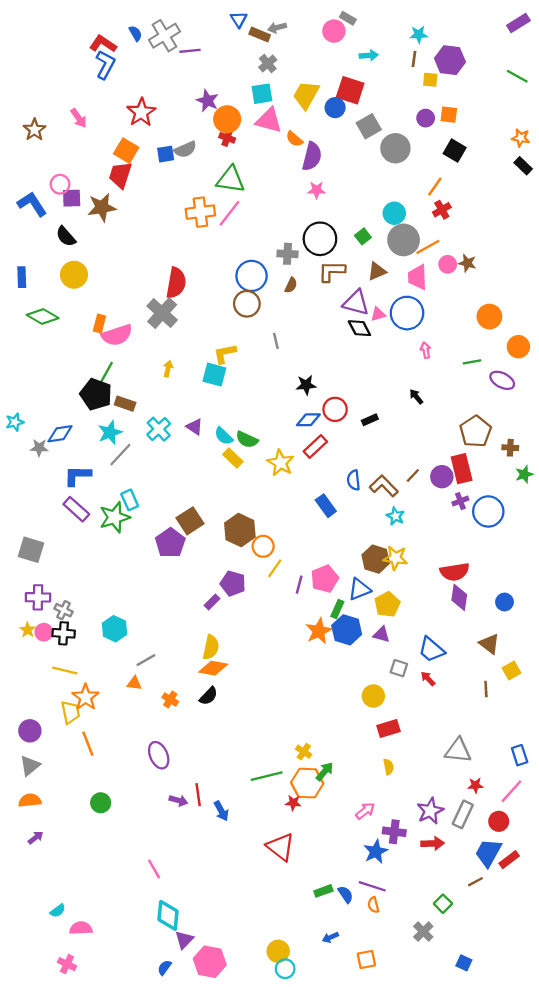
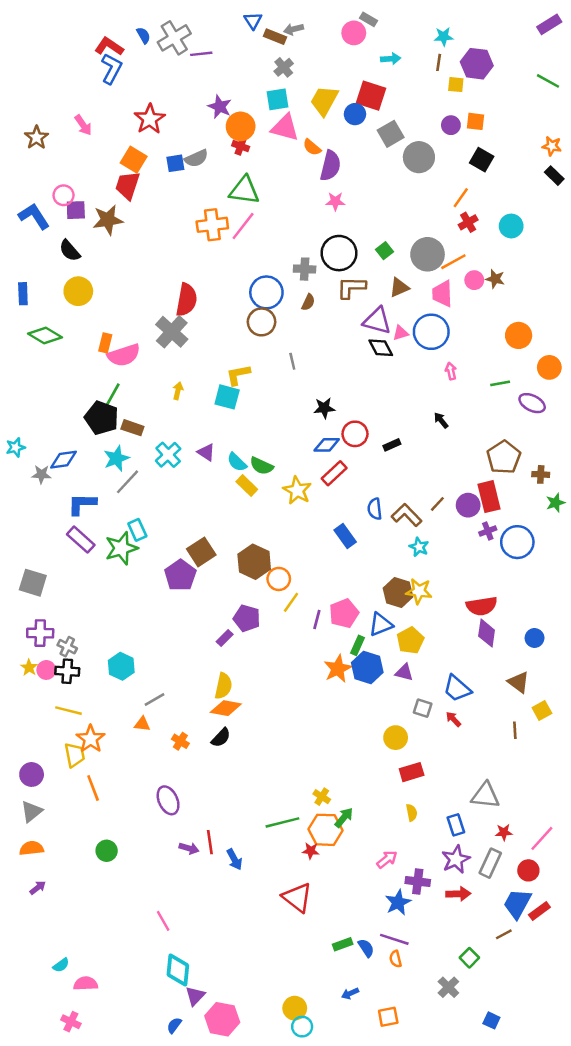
cyan circle: (394, 213) -> (511, 226), moved
blue rectangle: (520, 755) -> (456, 825), moved

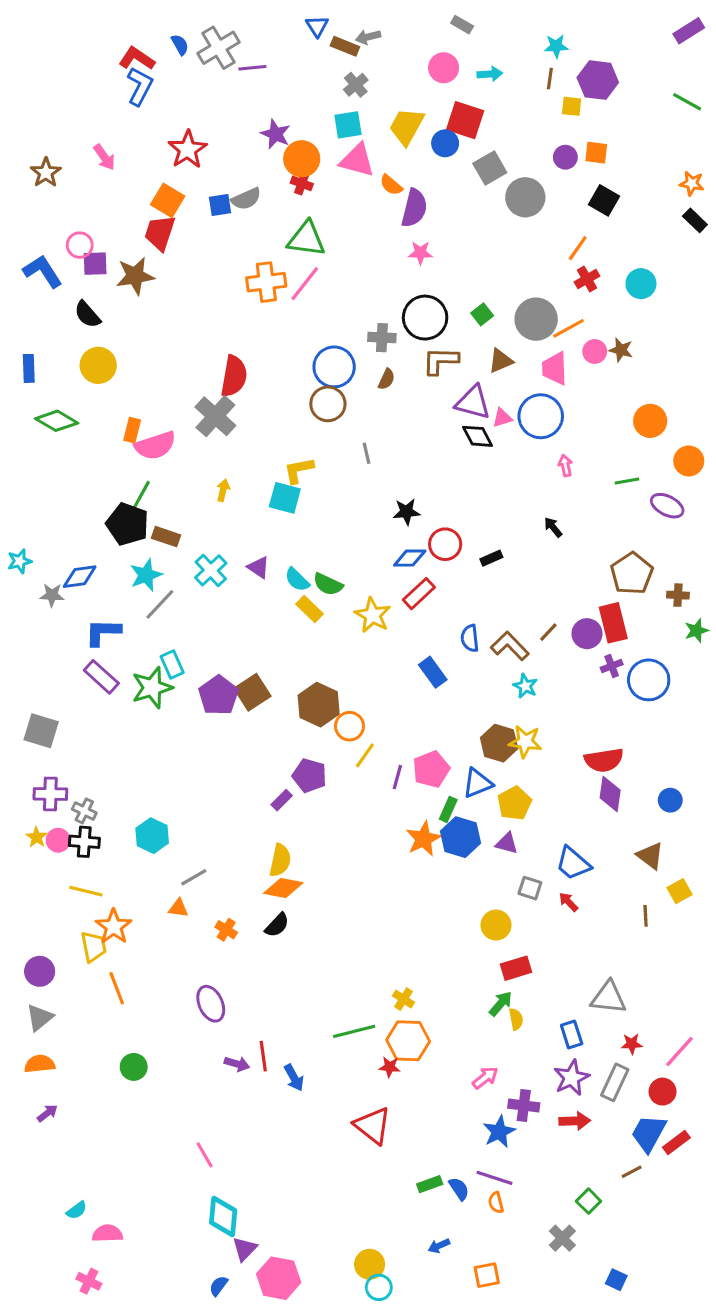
pink circle: (354, 33) -> (444, 68), moved
purple pentagon: (180, 575) -> (218, 695), moved
green arrow: (344, 818) -> (501, 1004), moved

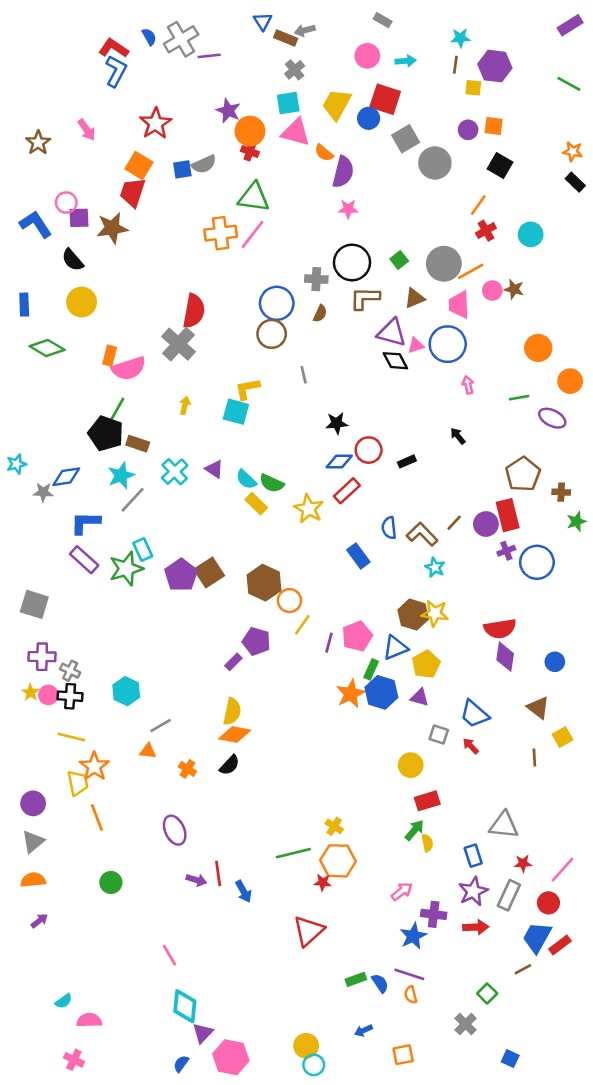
red triangle: (373, 1126) -> (309, 931), turned 40

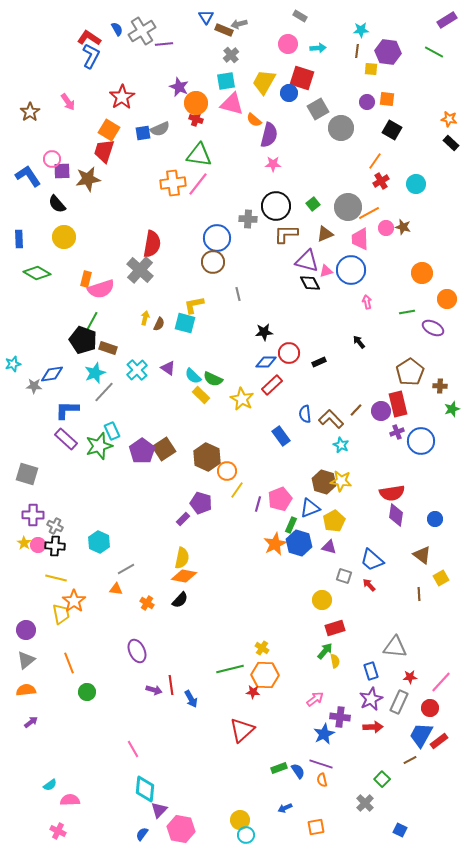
green line: (569, 84) -> (434, 52), moved
brown semicircle: (320, 314) -> (159, 324), moved
orange line: (97, 817) -> (69, 663), moved

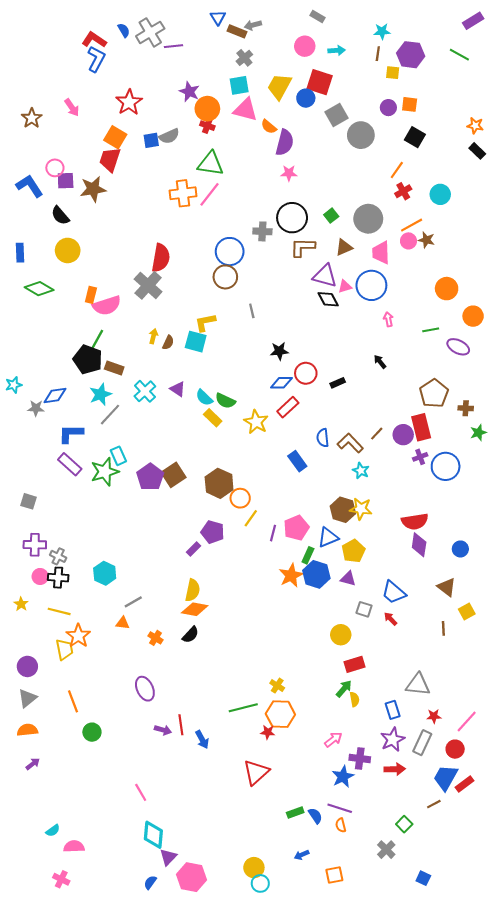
orange line: (369, 213) -> (412, 225), moved
gray square: (27, 474) -> (28, 501), size x0.7
yellow star: (24, 543) -> (21, 604), moved

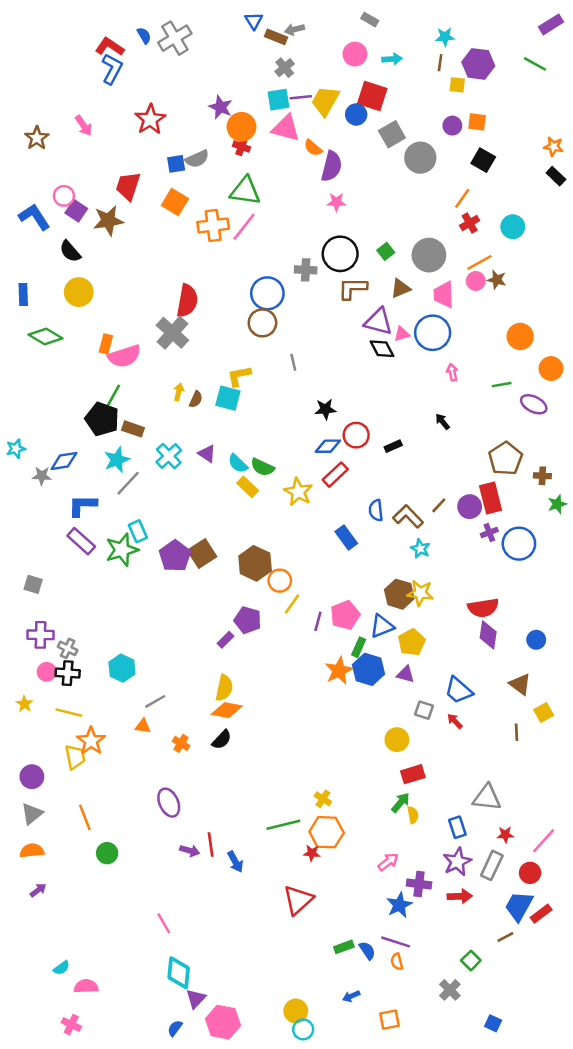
purple line: (173, 46) -> (301, 97), moved
orange square: (115, 137) -> (175, 202), moved
purple square: (66, 181) -> (76, 211), turned 36

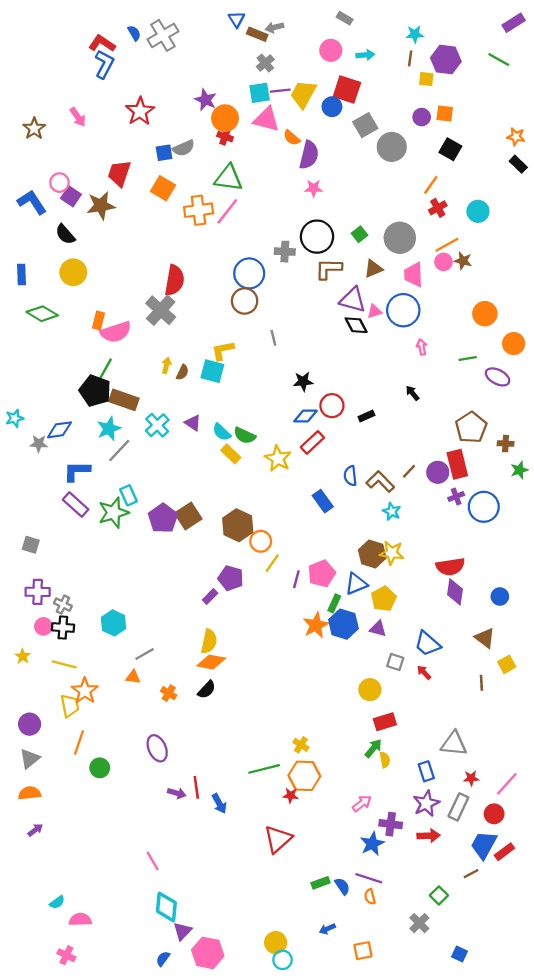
brown rectangle: (133, 429) -> (124, 400), size x1.4
orange line: (85, 817) -> (79, 743), moved, turned 40
green circle: (107, 853) -> (100, 768), moved

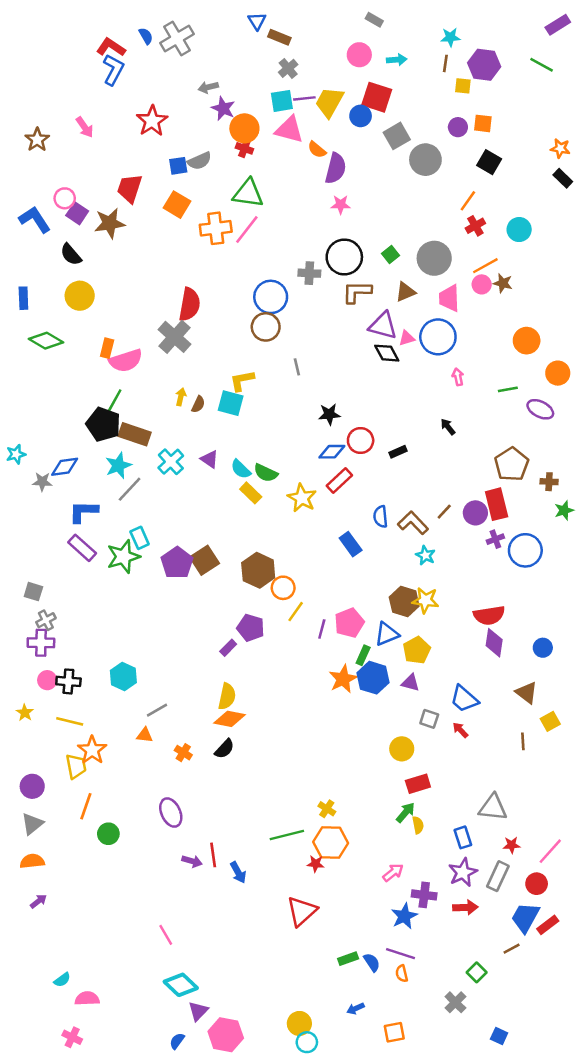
gray arrow: (274, 27) -> (208, 87), moved
gray cross: (63, 605) -> (46, 620), moved, turned 36
cyan diamond: (166, 907) -> (181, 985), turned -52

